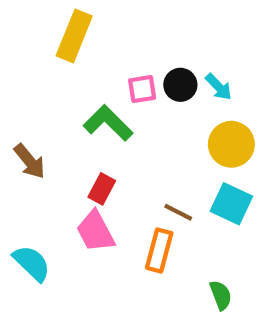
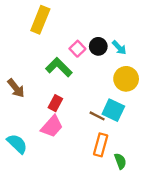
pink square: (142, 89) -> (77, 49), turned -35
cyan square: (231, 204) -> (113, 110), moved
pink trapezoid: (95, 231) -> (52, 126), turned -110
orange rectangle: (159, 250) -> (101, 145), moved

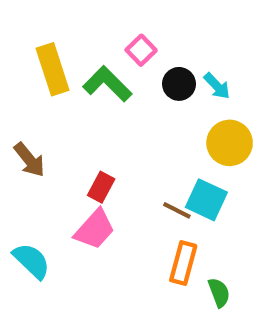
yellow rectangle: (40, 20) -> (53, 69), moved, turned -40
pink square: (77, 49) -> (141, 50), moved
green L-shape: (59, 67) -> (107, 84), moved

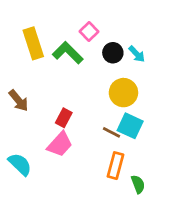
yellow circle: (230, 143) -> (123, 93), moved

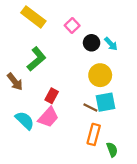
yellow rectangle: (33, 43) -> (33, 17), moved, turned -35
green L-shape: (68, 53) -> (37, 59), moved, turned 95
cyan square: (130, 126) -> (106, 102), turned -36
cyan semicircle: (20, 164) -> (25, 120), moved

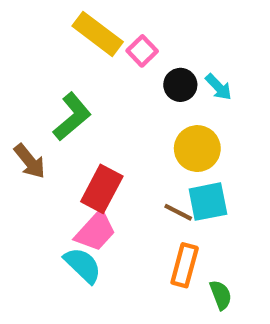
yellow rectangle: (33, 17) -> (98, 34), moved
red rectangle: (52, 96) -> (102, 189), size x1.5
cyan semicircle: (25, 120) -> (83, 265), moved

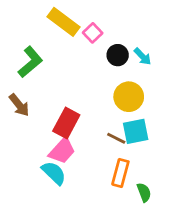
green L-shape: (72, 117) -> (30, 62), moved

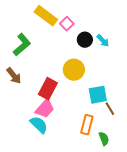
yellow circle: (129, 97) -> (74, 70), moved
brown line: (116, 138) -> (110, 109), moved, turned 32

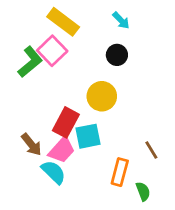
pink square: (67, 24) -> (52, 51), moved, size x1.5
cyan arrow: (103, 41) -> (121, 20), moved
brown arrow: (14, 76) -> (31, 144), moved
cyan square: (98, 95) -> (88, 136), moved

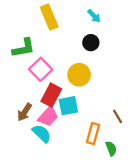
yellow rectangle: (63, 22) -> (49, 17), turned 30
pink square: (52, 51) -> (41, 69), moved
green L-shape: (30, 62) -> (23, 48), turned 30
brown arrow: (31, 144) -> (25, 112), turned 72

